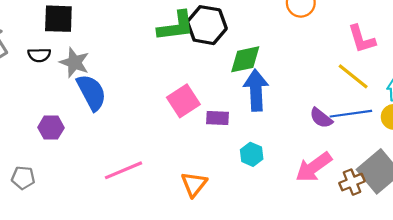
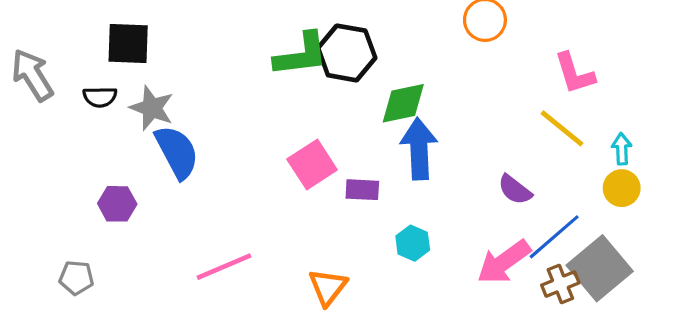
blue line: (351, 114) -> (554, 237), moved, turned -33

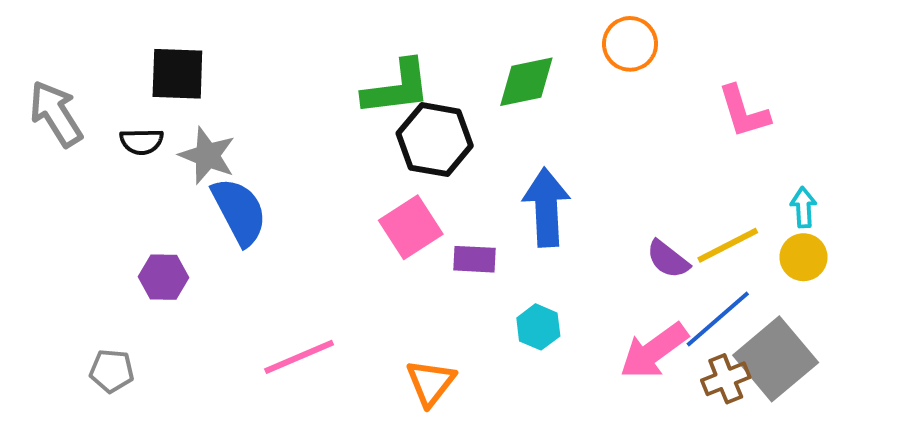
black hexagon: (347, 53) -> (435, 140), moved
green diamond: (403, 103) -> (526, 82), moved
yellow line: (562, 128) -> (728, 245), moved, turned -66

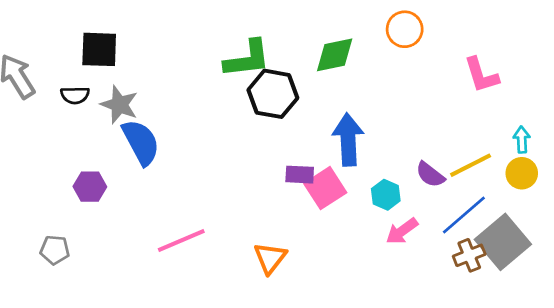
pink square: (411, 227) -> (325, 188), moved
cyan hexagon: (538, 327) -> (386, 195), moved
pink arrow: (654, 351) -> (402, 231), moved, size x0.7

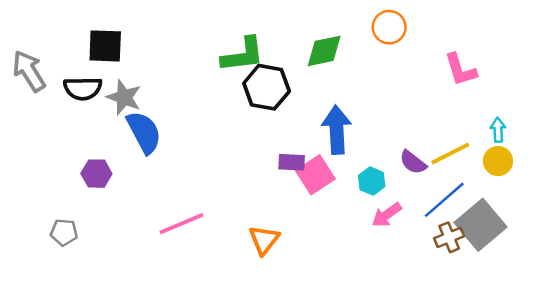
black semicircle: (75, 95) -> (83, 88), size x1.4

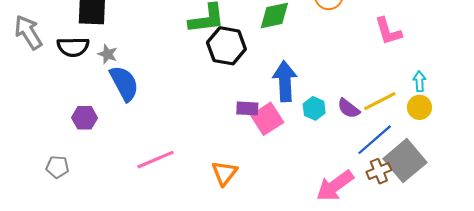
gray star: (124, 97) -> (108, 54), size x0.7
cyan hexagon: (372, 181) -> (314, 108), moved
pink arrow: (387, 215) -> (335, 186), moved, size x1.5

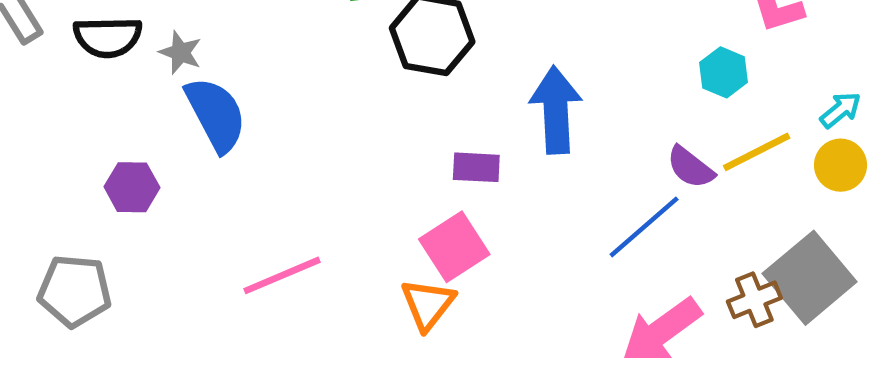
cyan arrow: (419, 81) -> (841, 110), turned 54
cyan hexagon: (314, 108) -> (724, 72), moved
pink square: (267, 119) -> (454, 247), moved
blue line: (375, 140) -> (644, 227), moved
gray pentagon: (57, 167) -> (75, 291), size x1.5

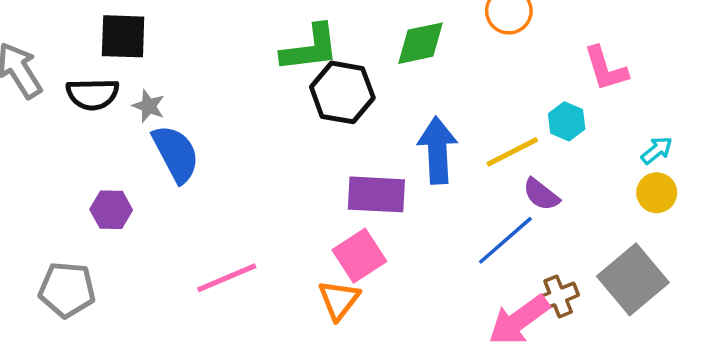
yellow line: (757, 152) -> (512, 152), moved
purple rectangle: (476, 167) -> (376, 194), size x1.6
brown cross: (754, 300) -> (558, 296), moved

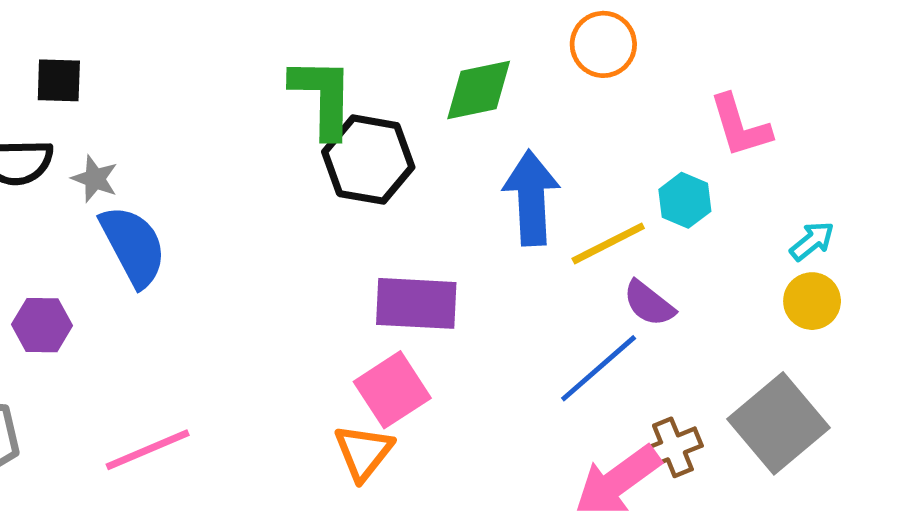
black square: (123, 36) -> (59, 80), size x0.7
green L-shape: (310, 48) -> (323, 97), turned -82
blue arrow: (437, 150) -> (531, 198), moved
pink line: (227, 278) -> (148, 450), moved

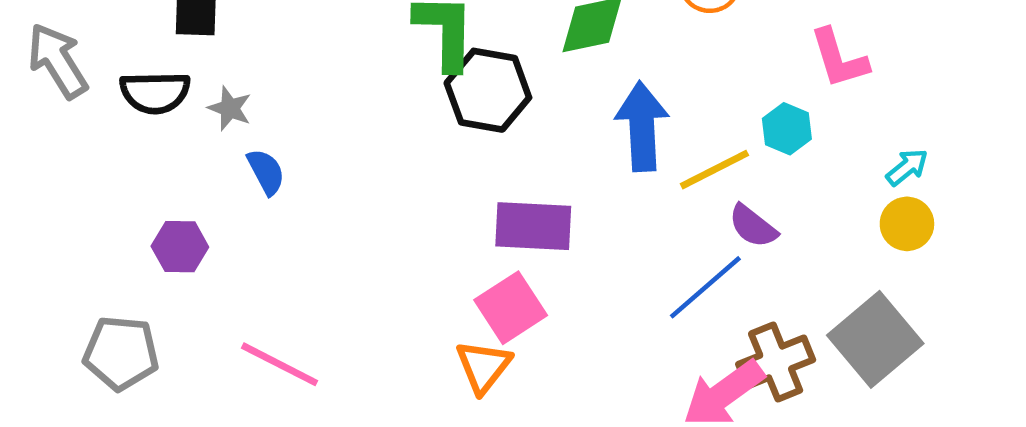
blue semicircle: (133, 246) -> (266, 172), size x0.6
brown cross: (673, 447) -> (776, 362), size x1.4
pink line: (148, 450) -> (280, 364), turned 50

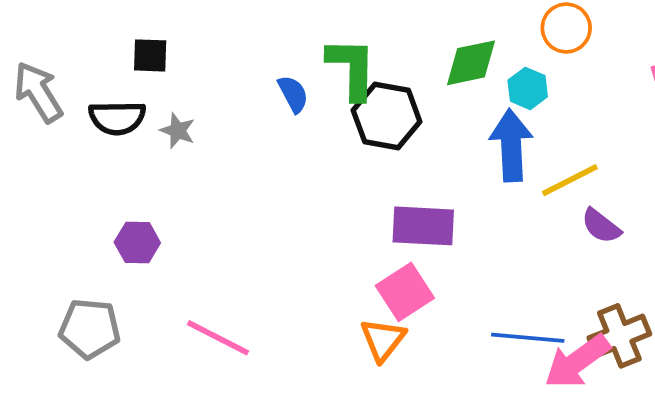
cyan hexagon: (787, 129) -> (528, 88), moved
blue semicircle: (266, 172) -> (293, 94), moved
blue line: (705, 287) -> (528, 338), moved, turned 46

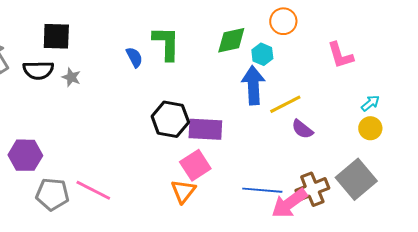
black square: (150, 55) -> (56, 36), size x1.4
black hexagon: (387, 116) -> (170, 119), moved
purple hexagon: (137, 242) -> (25, 155), moved, size x1.4
gray pentagon: (90, 329) -> (52, 194), moved

